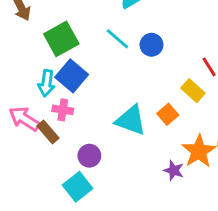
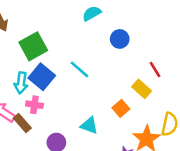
cyan line: (117, 39) -> (80, 69), moved
blue circle: (151, 45) -> (120, 39), moved
cyan triangle: (131, 120) -> (89, 125), moved, size x0.7

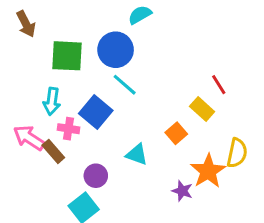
blue circle: (120, 39) -> (116, 50), moved, size x1.5
green square: (33, 46) -> (67, 56), turned 32
blue square: (42, 77) -> (96, 112), moved

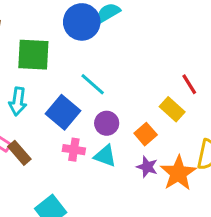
blue circle: (116, 50) -> (82, 22), moved
pink cross: (68, 129) -> (74, 150), moved
purple circle: (96, 176) -> (107, 123), moved
purple star: (182, 191) -> (147, 167), moved

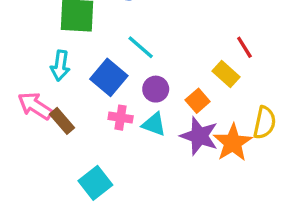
purple star: (147, 167) -> (199, 136), size x1.6

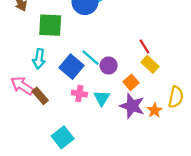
cyan line: (141, 47) -> (91, 58), moved
red line: (244, 47) -> (144, 46), moved
purple circle: (156, 89) -> (109, 66), moved
cyan triangle: (154, 124) -> (102, 98), turned 42
orange star: (233, 143) -> (155, 110), size x0.6

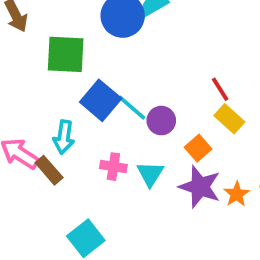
cyan arrow: (39, 59) -> (64, 137), moved
blue square: (72, 67) -> (101, 100), moved

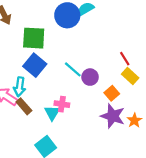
blue square: (101, 100) -> (35, 65), moved
cyan arrow: (64, 137) -> (20, 87), moved
cyan triangle: (150, 174) -> (52, 113), moved

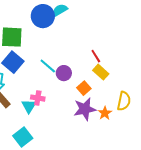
purple star: (113, 116) -> (85, 109), turned -30

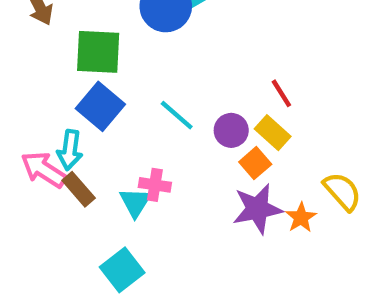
yellow rectangle: (101, 72) -> (273, 133), moved
purple circle: (64, 73) -> (231, 130), moved
yellow semicircle: (124, 101) -> (342, 191), turned -54

